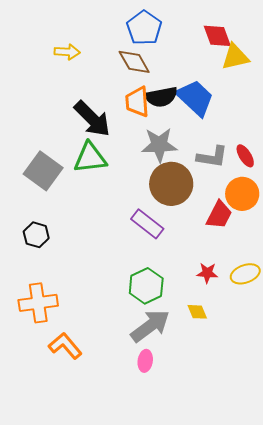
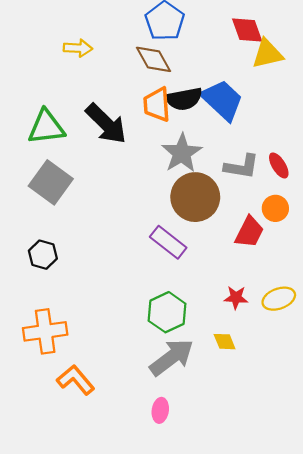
gray star: (159, 145) -> (182, 153), turned -30
green triangle: (90, 158) -> (46, 127), moved
orange circle: (242, 194) -> (275, 208), size x0.7
pink ellipse: (145, 361) -> (160, 410), moved

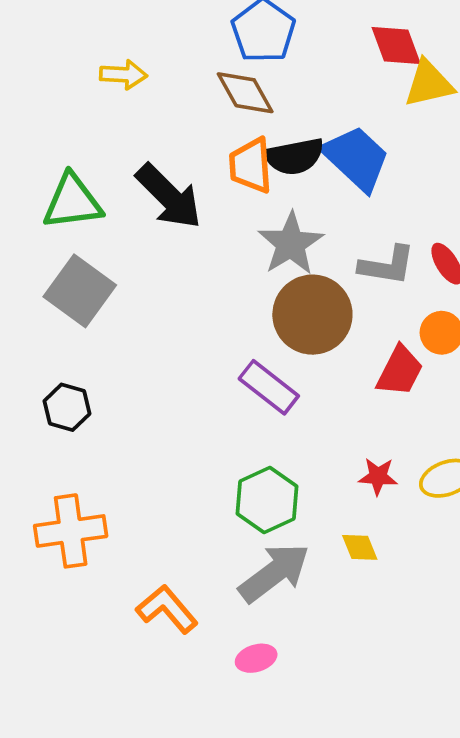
orange L-shape: (76, 380) -> (167, 609), moved
pink ellipse: (160, 410) -> (256, 658), turned 65

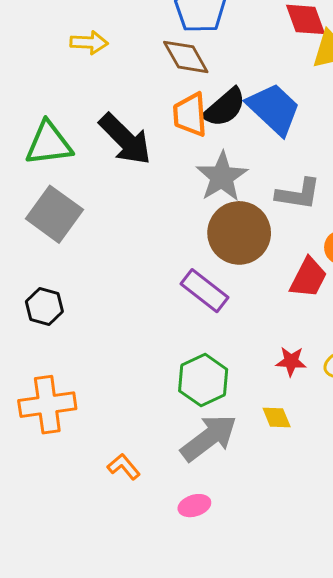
black semicircle: (294, 156) -> (225, 107), turned -30
orange L-shape: (167, 609) -> (124, 467), size x0.7

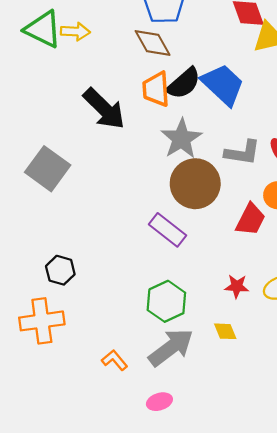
green triangle: (49, 143) -> (43, 29), moved, turned 33
black hexagon: (44, 306) -> (60, 270), moved
orange L-shape: (124, 467) -> (114, 360), moved

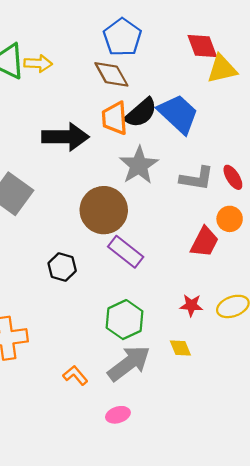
black arrow: (104, 109) -> (65, 137), turned -45
brown circle: (195, 184) -> (104, 210), moved
black hexagon: (60, 270) -> (62, 267), moved

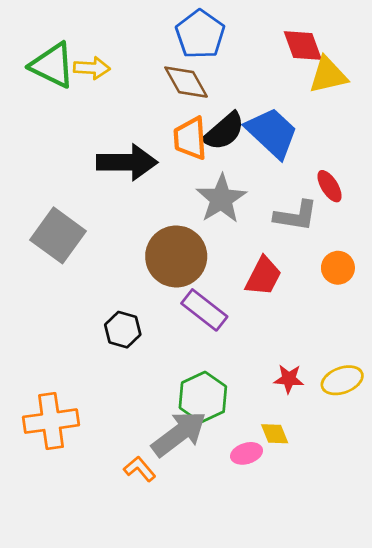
red ellipse: (233, 177) -> (330, 186), moved
red trapezoid: (204, 242) -> (263, 276), moved
gray arrow: (129, 363) -> (179, 434), moved
pink ellipse: (118, 415) -> (247, 453), moved

